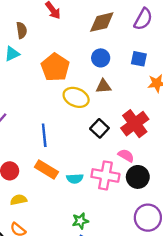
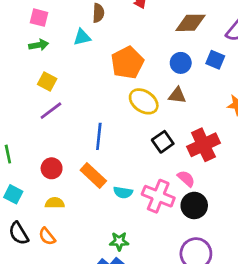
blue square: (139, 59) -> (215, 60), moved

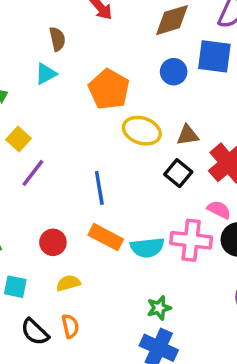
blue square: (215, 60) -> (214, 56), size x1.5
yellow square: (47, 82) -> (18, 139), turned 30
brown triangle: (177, 95) -> (188, 135), moved
cyan semicircle: (123, 192) -> (147, 248), size x1.4
orange semicircle: (47, 236) -> (70, 326), turned -138

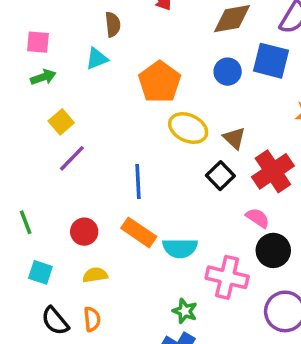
brown triangle: (188, 135) -> (234, 138), turned 45
pink cross: (191, 240) -> (227, 277), moved
green star: (159, 308) -> (185, 311), turned 30

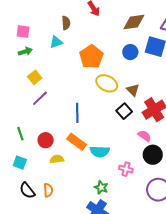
green line: (26, 222) -> (20, 134), moved
yellow semicircle: (95, 275) -> (57, 159), moved
pink cross: (227, 277) -> (126, 169), size x0.6

